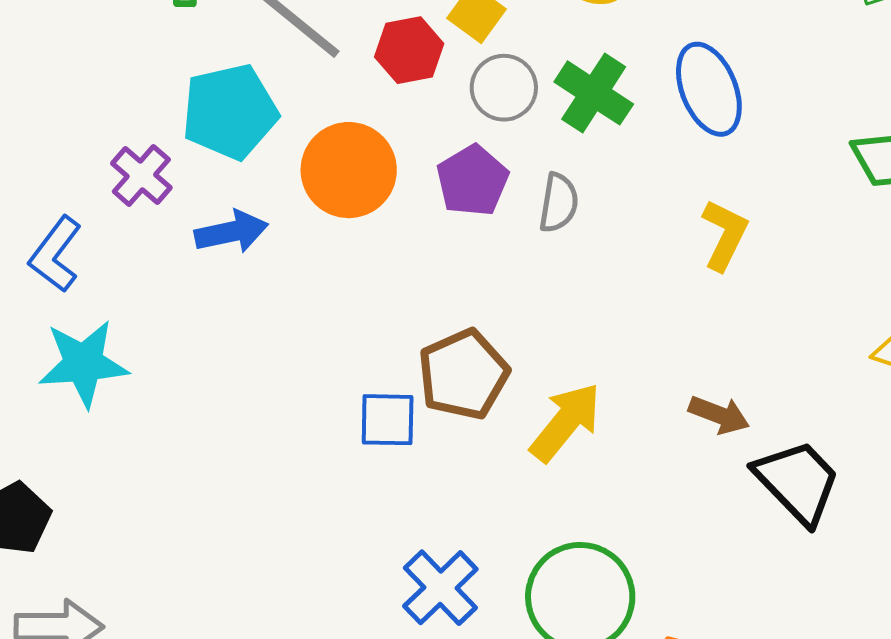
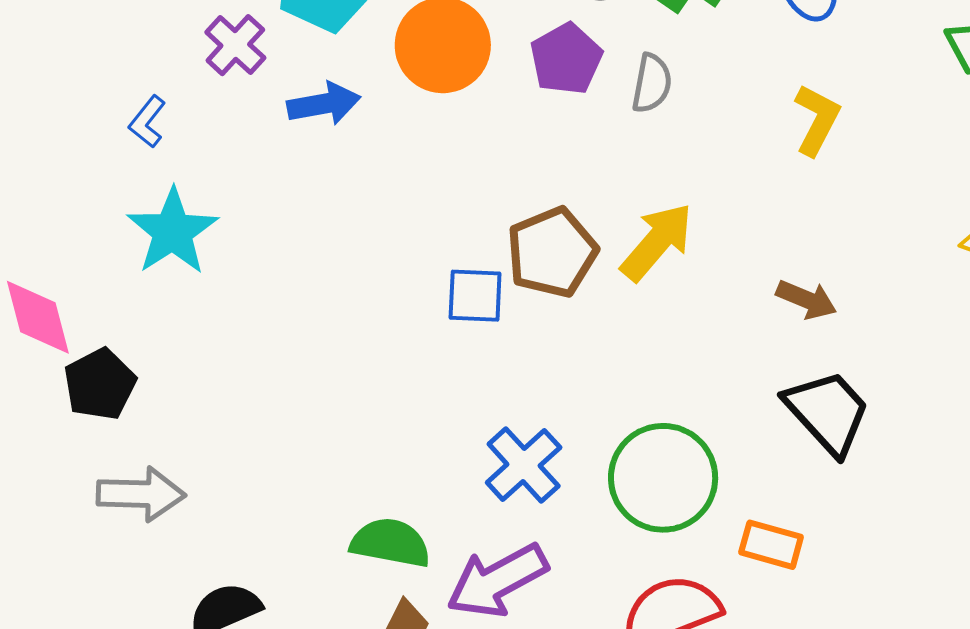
blue L-shape: (55, 254) -> (147, 122), size x0.7
cyan star: (83, 363) -> (173, 231), turned -30
yellow arrow: (566, 422) -> (657, 242), moved
black trapezoid: (798, 482) -> (827, 412), moved

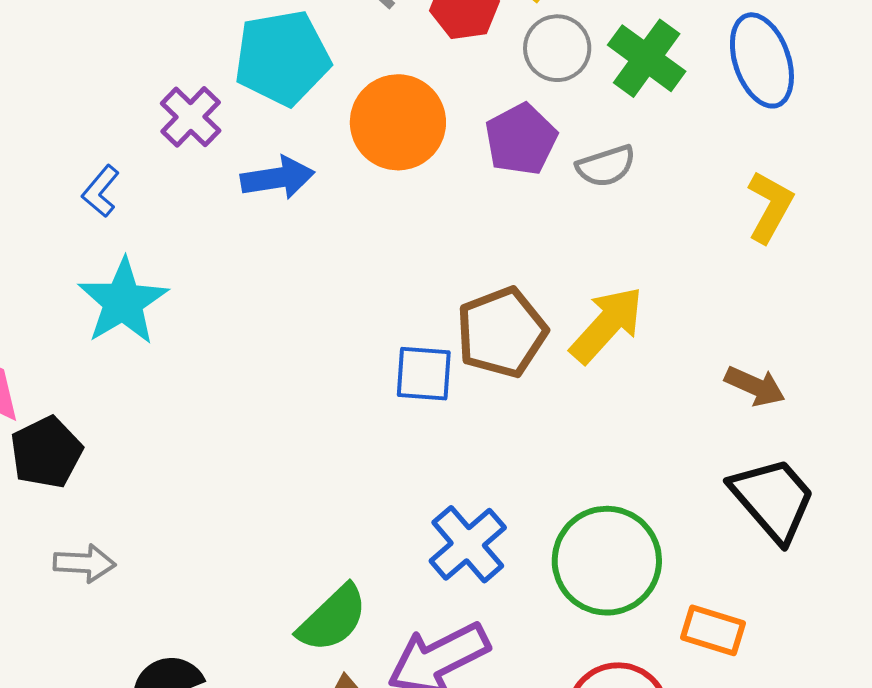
gray semicircle: (652, 83) -> (606, 166), turned 60
gray arrow: (141, 494) -> (85, 563), size x0.7
green semicircle: (390, 543) -> (333, 619), turned 124

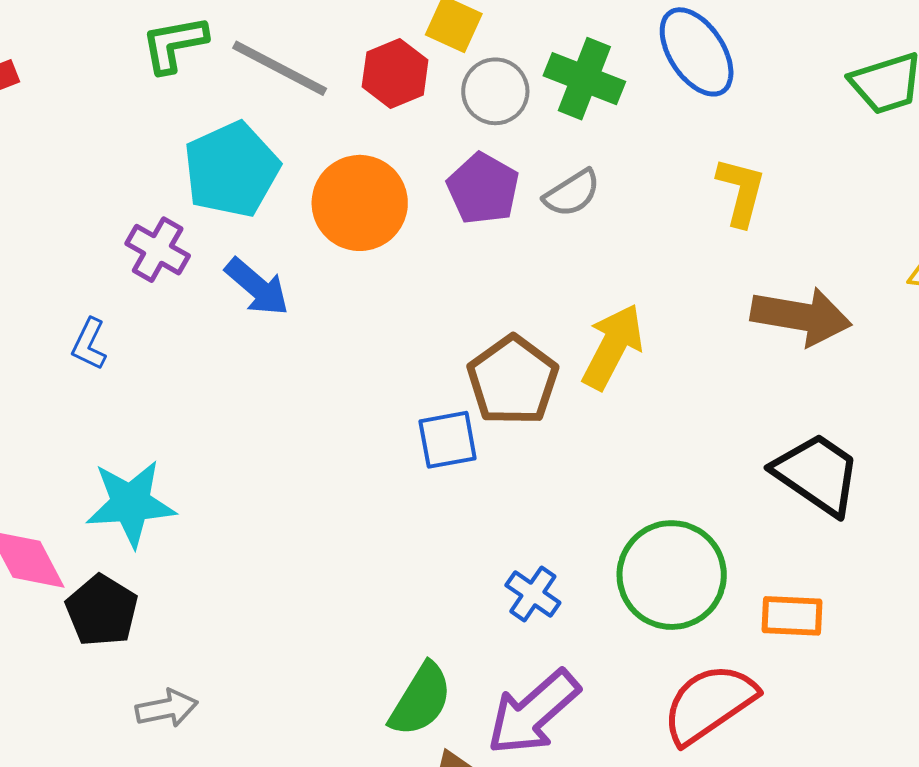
blue arrow: (278, 178) -> (257, 287), turned 64
cyan star: (123, 302) -> (131, 503), moved, turned -30
brown arrow: (755, 386) -> (801, 316), moved, size x1.6
blue cross: (468, 544) -> (533, 594), size x0.7

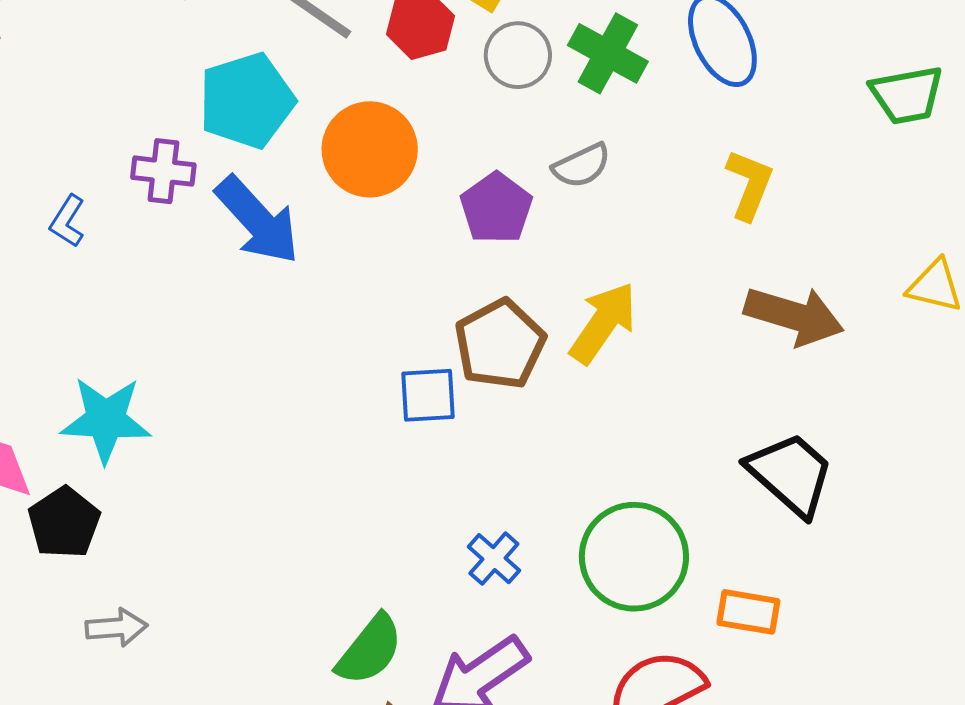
purple pentagon: (483, 189) -> (496, 208), moved
purple cross: (158, 250) -> (163, 171), turned -30
blue arrow: (257, 287) -> (258, 220), size x1.4
blue L-shape: (89, 344) -> (67, 221), moved

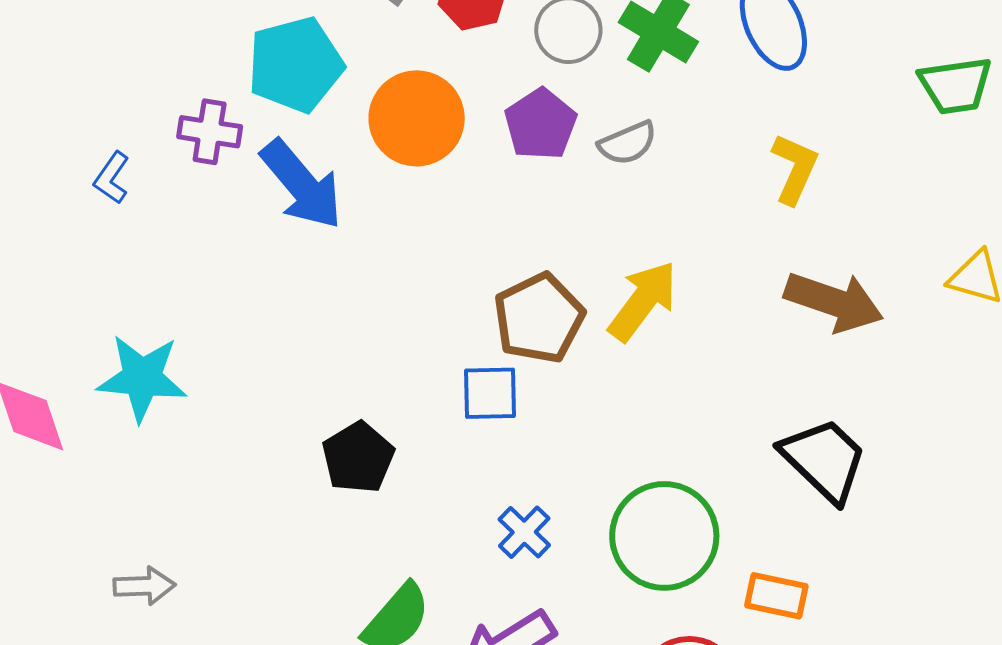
purple pentagon: (496, 208) -> (541, 124), moved
blue square: (428, 395) -> (490, 393), moved
black pentagon: (64, 523) -> (358, 457), moved

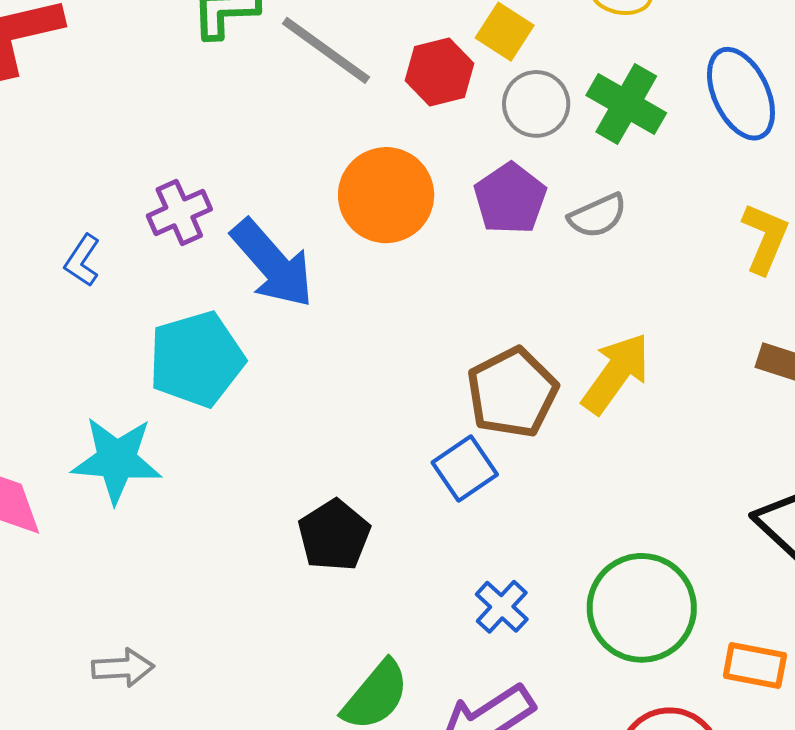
cyan pentagon: (295, 65) -> (196, 359), moved
purple cross: (210, 132) -> (179, 212), turned -32
blue square: (490, 393) -> (465, 469), turned -32

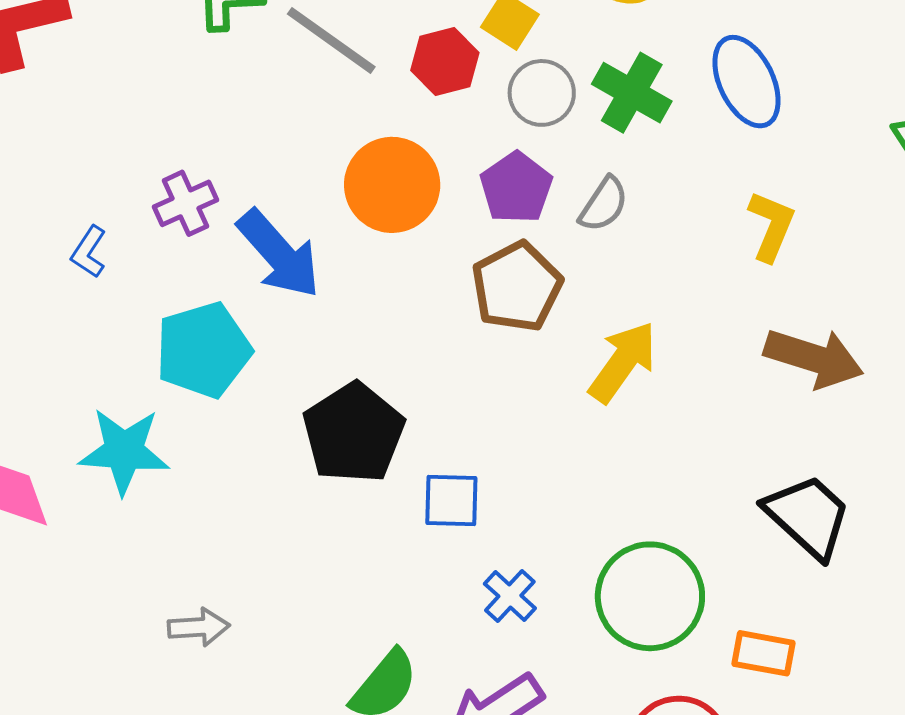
gray semicircle: (598, 216) -> (604, 204), turned -32
brown pentagon: (512, 393) -> (517, 287), moved
blue square: (465, 469) -> (451, 500), moved, turned 36
black pentagon: (334, 535) -> (354, 433), moved, size x1.4
gray arrow: (123, 668) -> (199, 627), moved

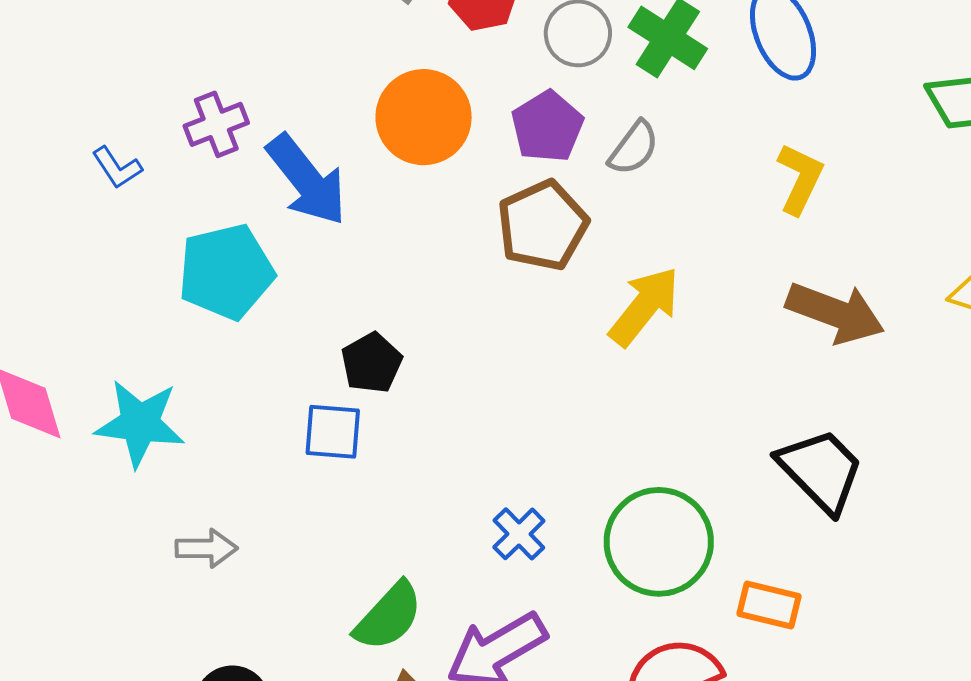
blue L-shape: (89, 252) -> (117, 168), turned -70
black pentagon: (354, 433) -> (372, 363), size x0.6
cyan star: (124, 451) -> (140, 423), moved
blue square: (451, 500) -> (333, 432), moved

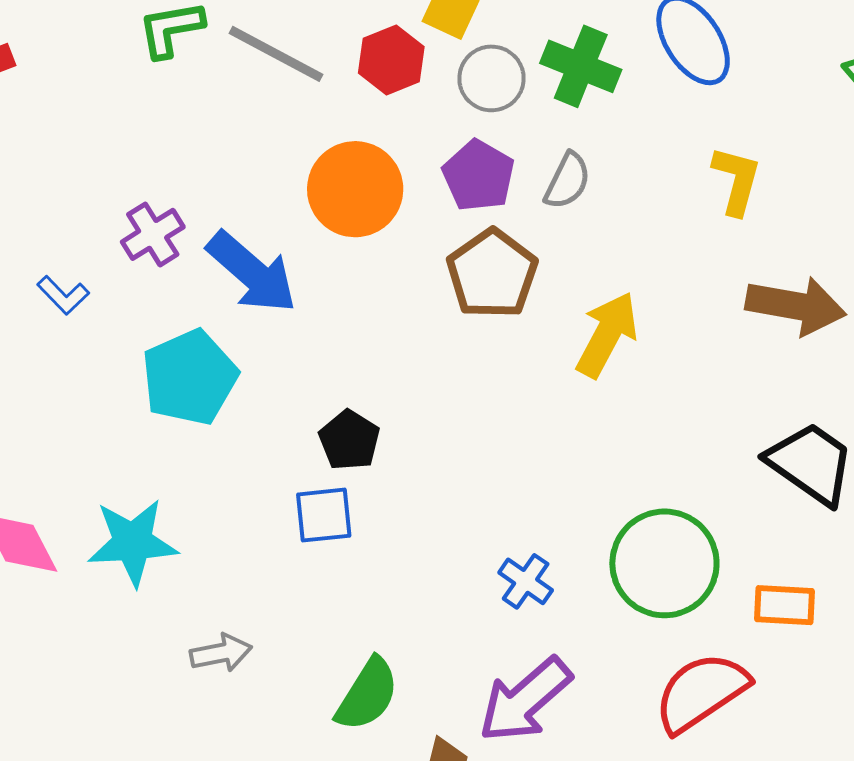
green semicircle: (389, 616) -> (367, 694), moved

